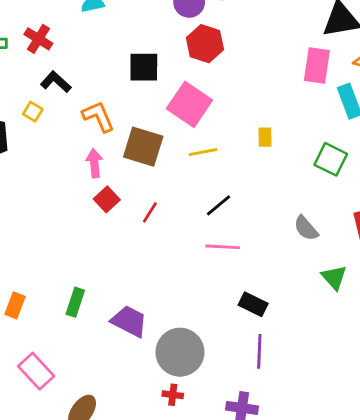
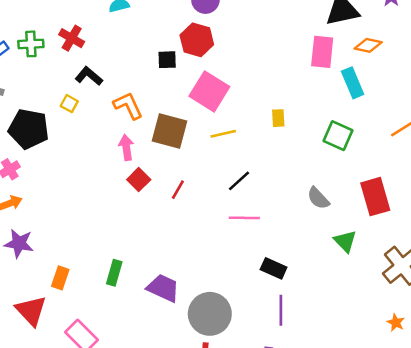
red hexagon: (205, 44) -> (197, 40), moved
black square: (144, 67) -> (167, 60), size x0.7

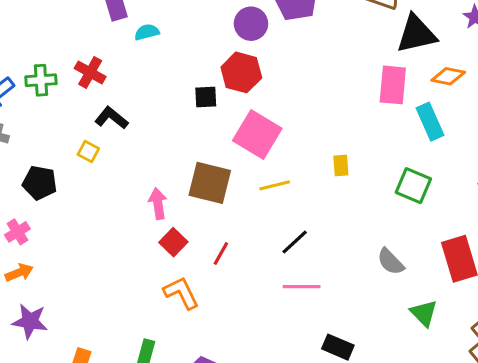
orange L-shape: (128, 106) -> (181, 293), moved
black pentagon: (29, 129) -> (40, 183), size x0.7

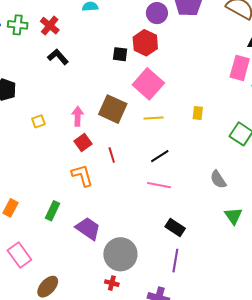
yellow square: (88, 151) -> (38, 121), moved, turned 32
red line: (221, 254) -> (112, 155), turned -56

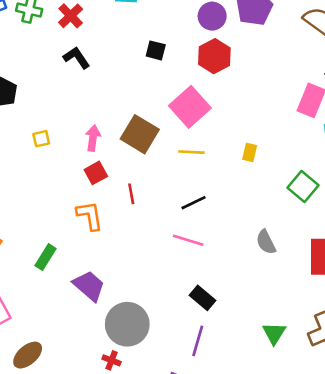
red hexagon: (145, 43) -> (214, 56), moved
black square: (120, 54) -> (156, 50), moved
green triangle: (233, 216) -> (274, 333), moved

